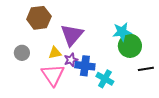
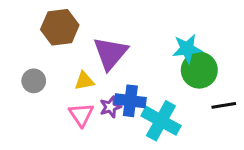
purple star: (71, 60) -> (110, 107), moved
pink triangle: (53, 75) -> (81, 115), size x0.7
cyan cross: (105, 79) -> (161, 121), size x1.4

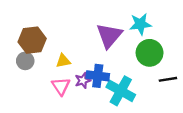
brown hexagon: (60, 27) -> (32, 40), moved
cyan star: (187, 49) -> (140, 24), moved
purple triangle: (110, 53) -> (109, 36), moved

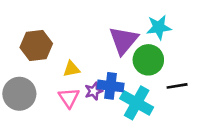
green circle: (150, 53) -> (148, 60), moved
gray circle: (25, 61) -> (19, 94), moved, size x1.6
black line: (168, 79) -> (177, 86), moved

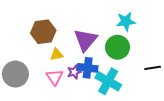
purple triangle: (124, 40) -> (86, 40), moved
brown hexagon: (36, 46) -> (43, 32), moved
black line: (177, 86) -> (153, 68), moved

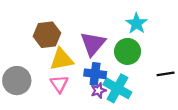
cyan star: (126, 21) -> (136, 23), turned -30
yellow triangle: (57, 54) -> (62, 59), size x1.6
purple star: (74, 72) -> (98, 91), moved

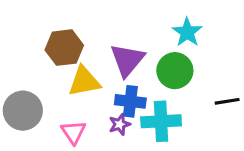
pink triangle: (59, 84) -> (73, 132), moved
cyan cross: (117, 88) -> (161, 121), turned -32
purple star: (98, 91) -> (120, 124), moved

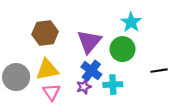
yellow triangle: (84, 81) -> (47, 70), moved
blue cross: (130, 101) -> (91, 71), turned 30
cyan cross: (161, 121) -> (113, 85), size x0.7

